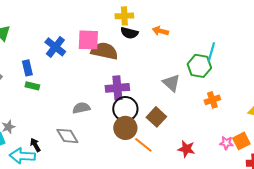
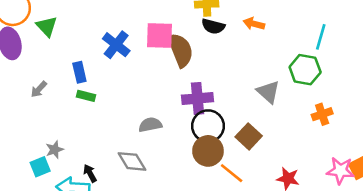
brown semicircle: (104, 51) -> (180, 50), turned 56
cyan line: (211, 52) -> (321, 37), moved
pink star: (226, 143) -> (340, 171), size x1.5

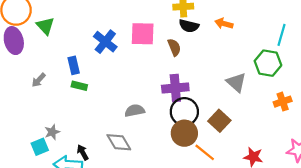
brown semicircle: (180, 50) -> (174, 47), moved, size x0.6

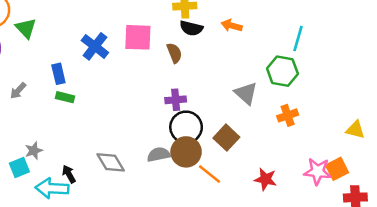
purple cross: (175, 88) -> (176, 100), size x0.7
orange cross: (283, 102) -> (288, 115), moved
gray semicircle: (135, 111) -> (159, 154), moved

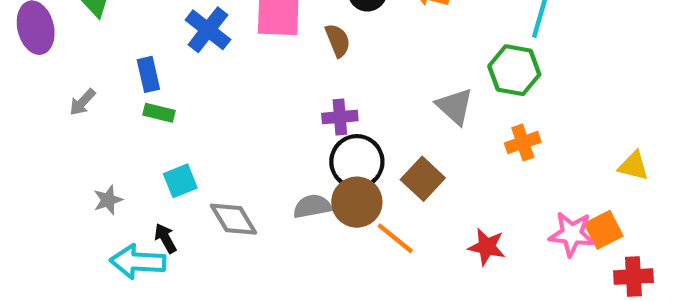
cyan square: (19, 168) -> (180, 181), moved

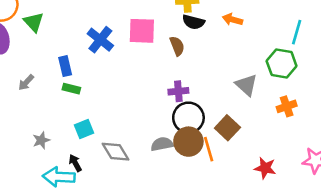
orange line: (395, 238) -> (209, 149), moved, turned 35

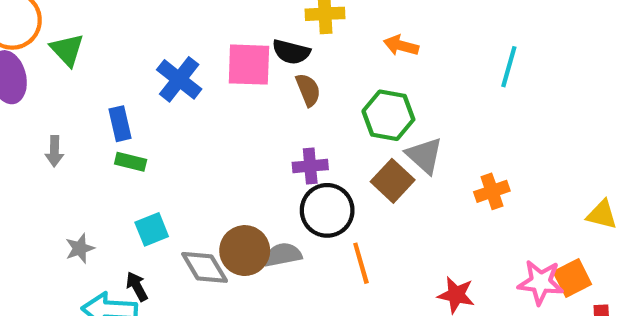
black semicircle: (193, 22) -> (291, 52), moved
green hexagon: (282, 64) -> (388, 115), moved
gray arrow: (26, 82) -> (54, 151), turned -42
brown square: (227, 128) -> (393, 181), moved
brown circle: (188, 142) -> (245, 251), moved

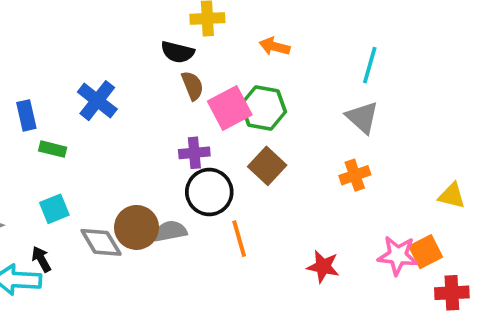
pink square: (249, 65) -> (230, 108), moved, turned -30
blue cross: (179, 79) -> (97, 101), moved
gray triangle: (424, 155) -> (362, 117), moved
green rectangle: (131, 162) -> (53, 149), moved

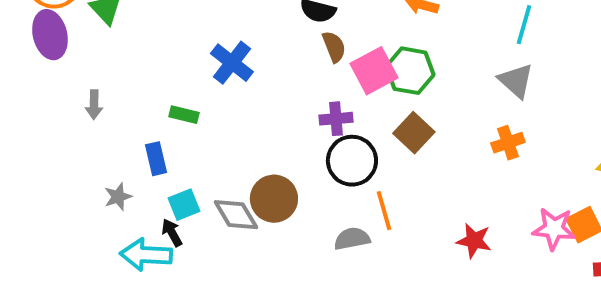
blue rectangle: (26, 115) -> (156, 159), moved
cyan square: (54, 209) -> (184, 205), moved
gray semicircle: (170, 231) -> (352, 239), moved

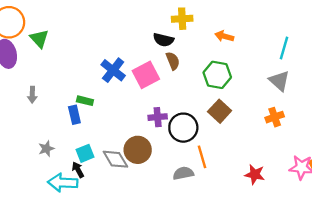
pink square: (374, 71) -> (146, 75), moved
purple cross: (336, 119) -> (158, 117), moved
blue rectangle: (156, 159) -> (74, 115), moved

